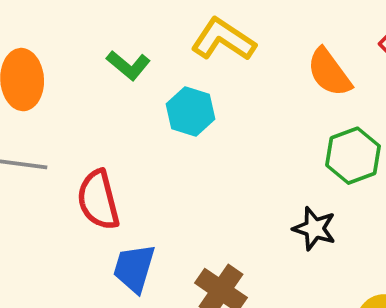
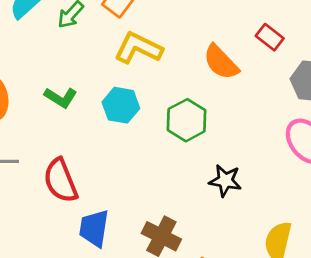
green L-shape: (128, 65) -> (61, 97), moved
green hexagon: (353, 156) -> (187, 120), moved

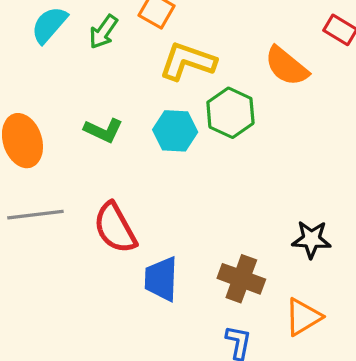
green hexagon: (187, 120) -> (230, 113), moved
black star: (225, 181) -> (311, 239), moved

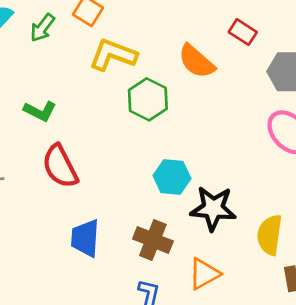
cyan hexagon: (175, 131) -> (172, 177), moved
red semicircle: (115, 228) -> (60, 166), moved
black star: (311, 239) -> (213, 208), size x1.4

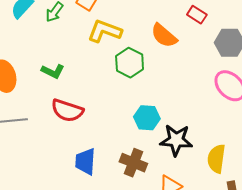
red semicircle: (60, 166) -> (67, 110), turned -44

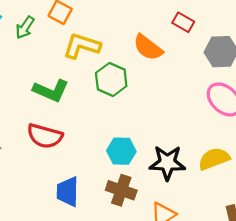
green L-shape: (53, 71) -> (51, 91), moved, size x1.4
cyan hexagon: (147, 118) -> (121, 151), moved
yellow semicircle: (216, 159) -> (214, 159), moved, turned 64

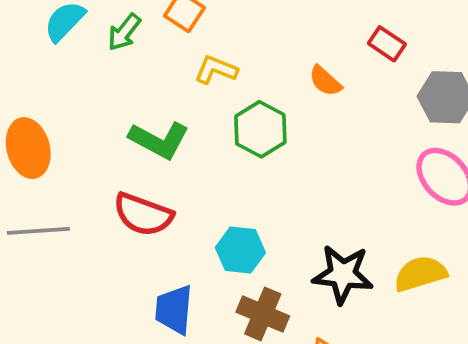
yellow L-shape: (82, 46) -> (216, 70), size x0.7
orange semicircle: (148, 47) -> (325, 81), size x0.7
cyan hexagon: (121, 151) -> (240, 250), moved

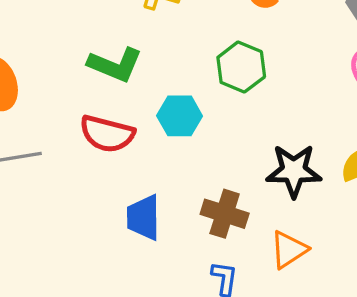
green hexagon: (260, 129) -> (241, 67), moved
cyan hexagon: (240, 250) -> (180, 116), moved

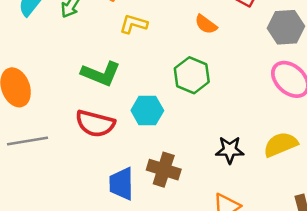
black star: (294, 171) -> (230, 150), size x0.7
brown cross: (225, 214) -> (164, 170), moved

